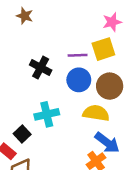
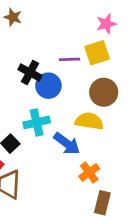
blue circle: (79, 80) -> (48, 86), moved
blue arrow: (107, 143) -> (67, 144), moved

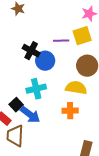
blue arrow: (67, 144) -> (30, 115), moved
orange cross: (89, 172) -> (70, 111), moved, turned 35

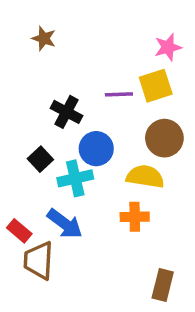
blue circle: (45, 61) -> (96, 149), moved
black square: (16, 105) -> (40, 159), moved

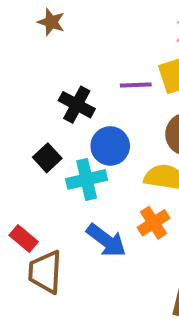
orange cross: (135, 217) -> (153, 223), turned -32
blue arrow: (65, 224) -> (106, 240), moved

